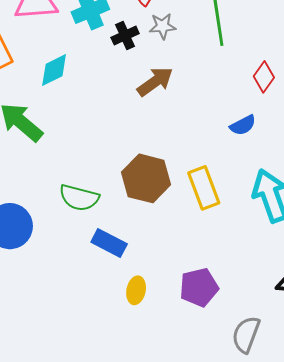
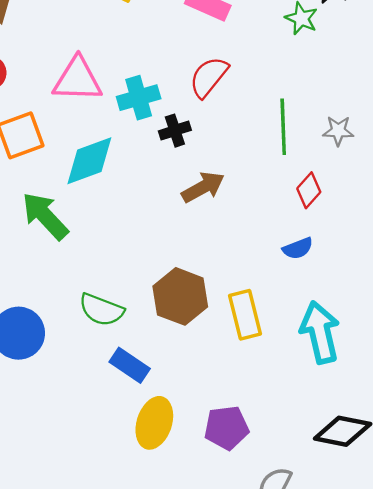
gray star: (163, 26) -> (338, 131), moved
cyan diamond: (54, 70) -> (89, 161), size x1.4
red diamond: (264, 77) -> (309, 190), moved
yellow ellipse: (136, 290) -> (154, 423), size x1.6

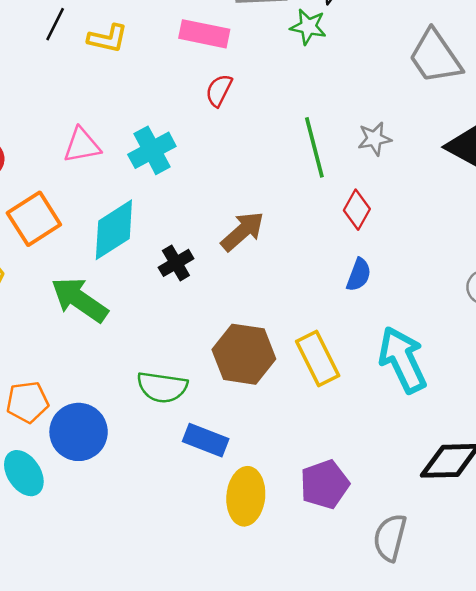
red semicircle: (209, 77) -> (219, 90), moved, size x0.7
pink triangle: (77, 80) -> (82, 145), size x0.7
black cross: (175, 131) -> (176, 263), moved
blue semicircle: (298, 248) -> (359, 275), turned -36

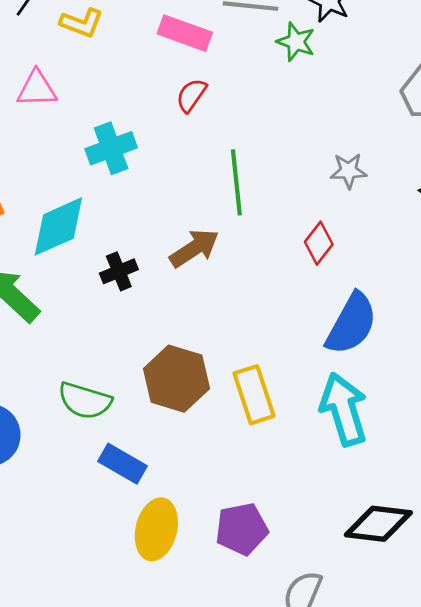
pink triangle: (82, 145) -> (37, 89), moved
green line: (314, 147) -> (236, 182), moved
blue semicircle: (359, 275) -> (351, 324), moved, size x1.8

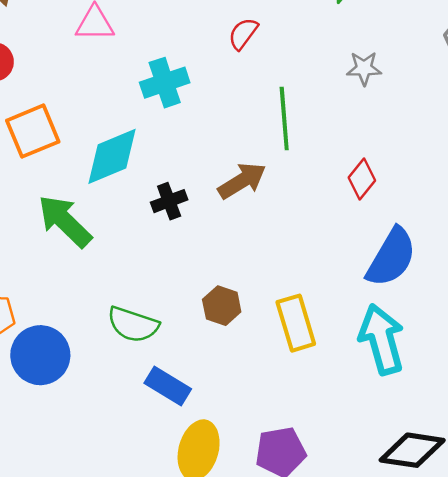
gray star: (349, 171) -> (364, 68), moved
brown hexagon: (176, 379) -> (222, 306), size x0.6

